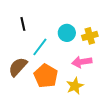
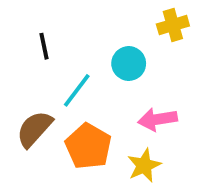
yellow cross: (90, 36) -> (173, 25), moved

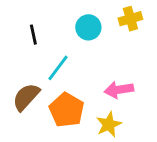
cyan circle: (129, 63) -> (88, 27), moved

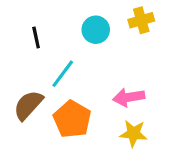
yellow star: (109, 124) -> (133, 133), moved, turned 30

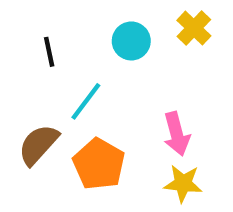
yellow cross: (141, 20) -> (194, 28), turned -30
pink arrow: (129, 97) -> (177, 134), turned -96

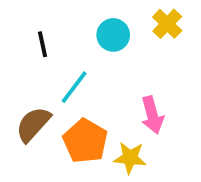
yellow star: (183, 183) -> (130, 158), moved

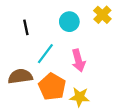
pink arrow: (152, 115) -> (78, 60), moved
brown semicircle: (33, 124) -> (20, 76), turned 40

